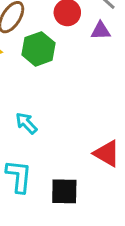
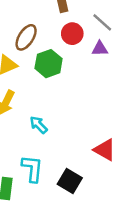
black square: (64, 191) -> (70, 181), turned 30

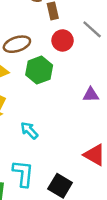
brown ellipse: (26, 37) -> (17, 44), turned 40
purple triangle: (100, 49) -> (91, 95), moved

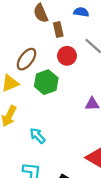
brown ellipse: (17, 44) -> (26, 59), turned -35

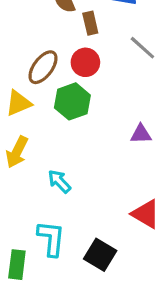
red circle: (67, 56) -> (85, 62), moved

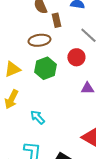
red circle: (85, 62) -> (76, 57), moved
brown ellipse: (43, 67) -> (39, 40), moved, turned 45

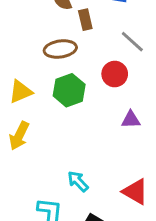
cyan arrow: (37, 117) -> (78, 181), moved

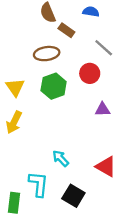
brown rectangle: (85, 20) -> (66, 30), turned -42
yellow triangle: (21, 92) -> (15, 87), turned -42

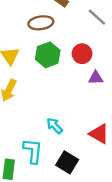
red circle: (90, 73) -> (82, 54), moved

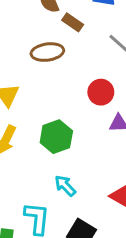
green hexagon: (48, 55) -> (56, 137), moved

